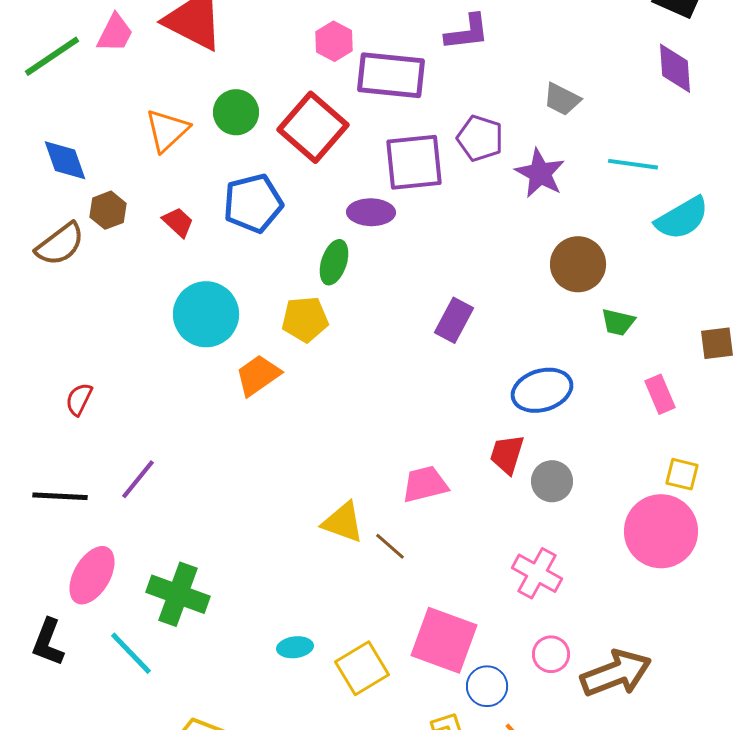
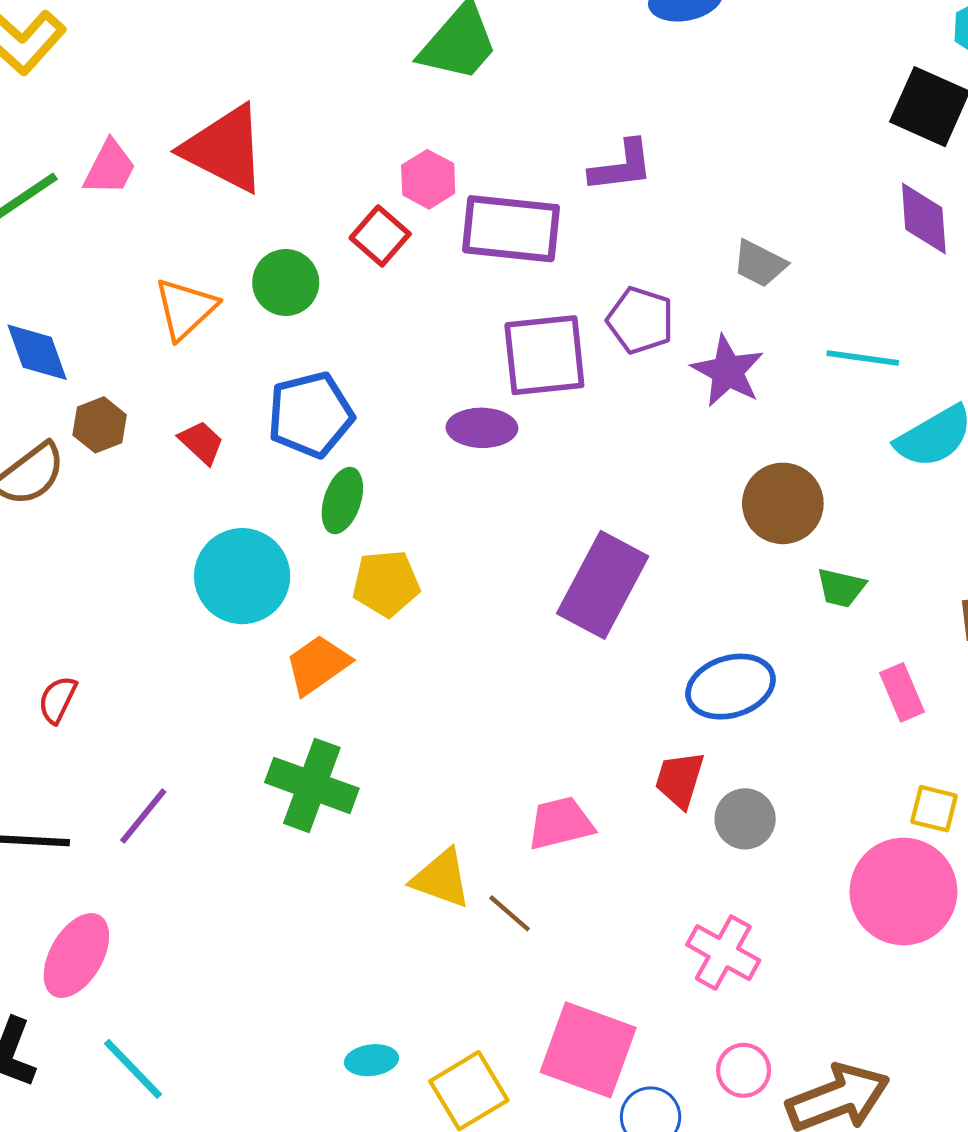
red square: (313, 127) -> (380, 236), moved, size x0.6
green ellipse: (334, 262) -> (342, 501), moved
purple rectangle: (454, 320) -> (603, 585), size x1.6
green cross: (178, 594) -> (312, 785), moved

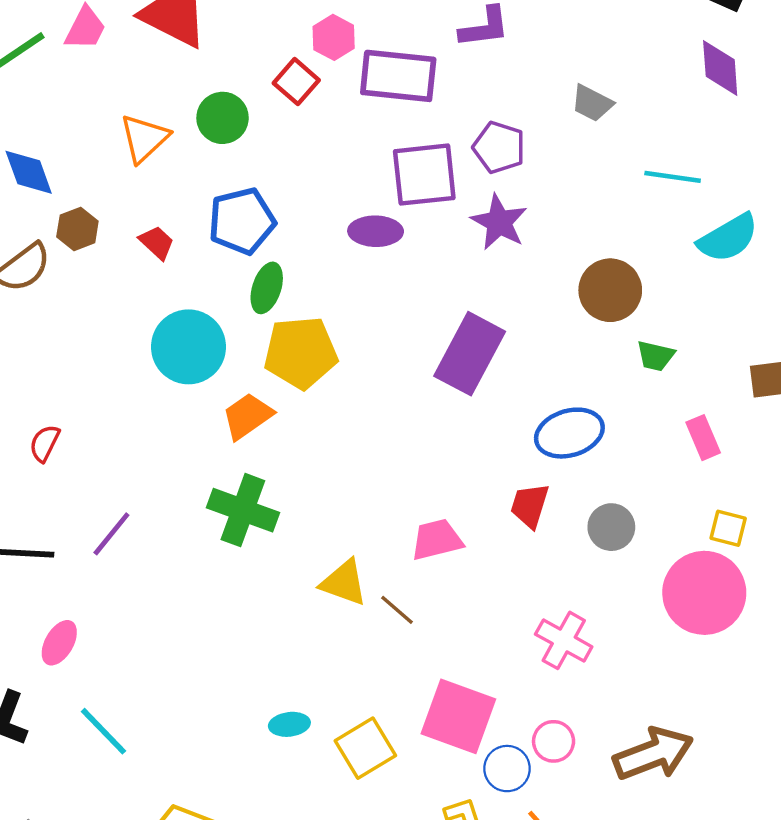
purple star: (728, 371) -> (499, 222), moved
yellow pentagon: (386, 583) -> (301, 353), size x1.4
gray circle: (745, 819) -> (611, 527), moved
pink ellipse: (76, 955) -> (59, 643), size x0.7
pink circle: (744, 1070) -> (554, 741), moved

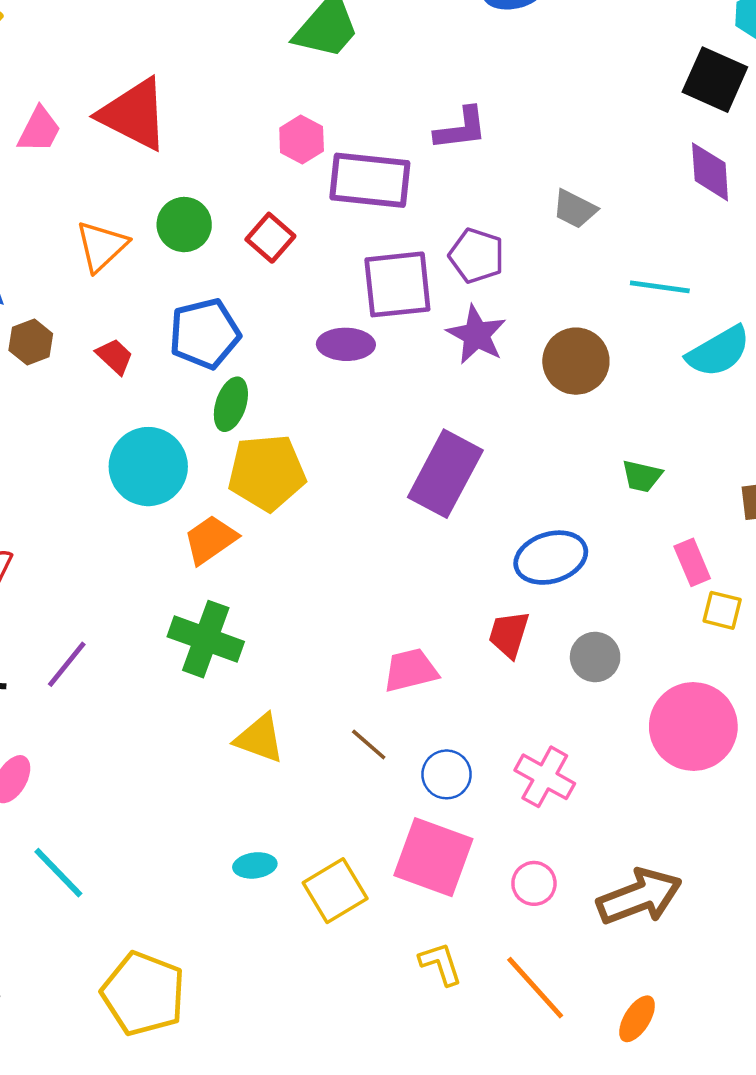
red square: (296, 82) -> (270, 238), moved
brown circle: (610, 290) -> (576, 361), moved
yellow square: (728, 528) -> (722, 610), moved
yellow triangle: (344, 583) -> (260, 738), moved
blue circle: (507, 769) -> (447, 774), moved

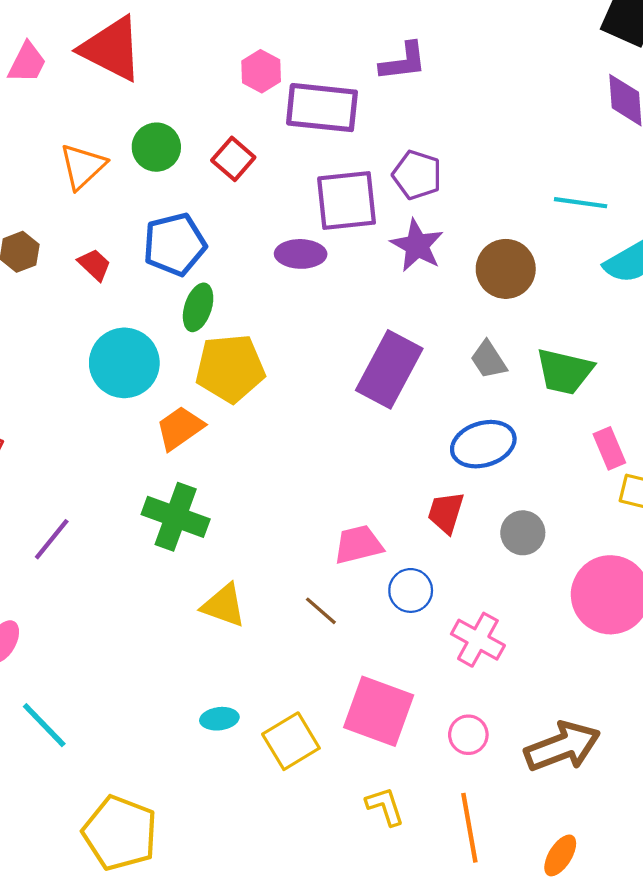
gray trapezoid: (575, 209) -> (489, 360), moved, turned 30
green trapezoid: (642, 476) -> (564, 371), size x1.6
blue circle: (447, 774) -> (411, 590), moved
orange line: (535, 988) -> (469, 828), turned 32

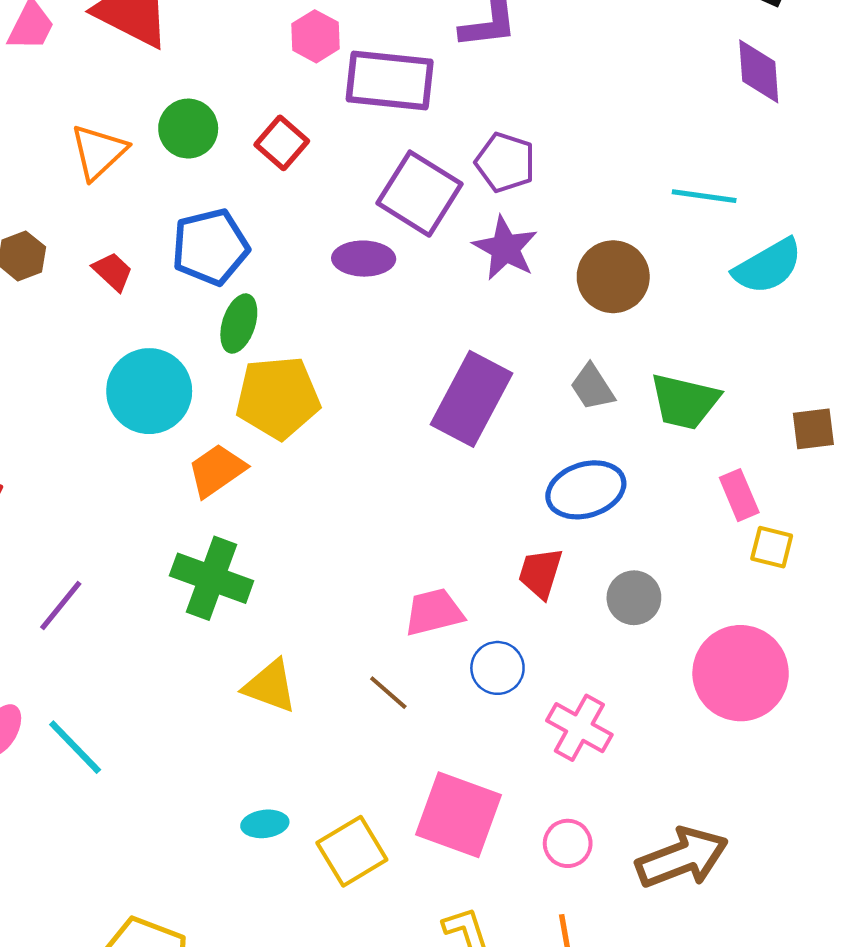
purple square: (347, 201) -> (420, 194), turned 38
cyan line: (44, 725) -> (75, 747), moved

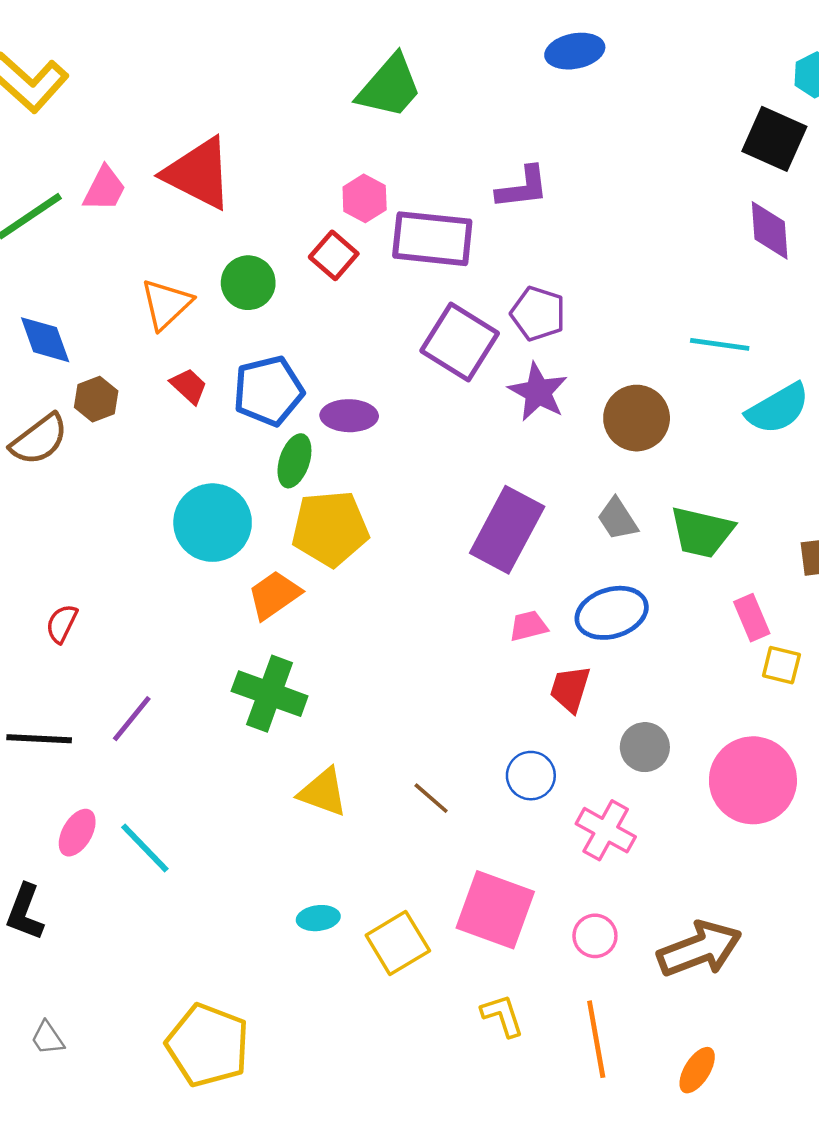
red square: (282, 143) -> (334, 255), moved
purple ellipse: (364, 259) -> (349, 416), moved
red trapezoid: (113, 272) -> (189, 386), moved
gray circle: (634, 598) -> (645, 747), moved
pink trapezoid: (434, 612) -> (528, 626), moved, size x0.7

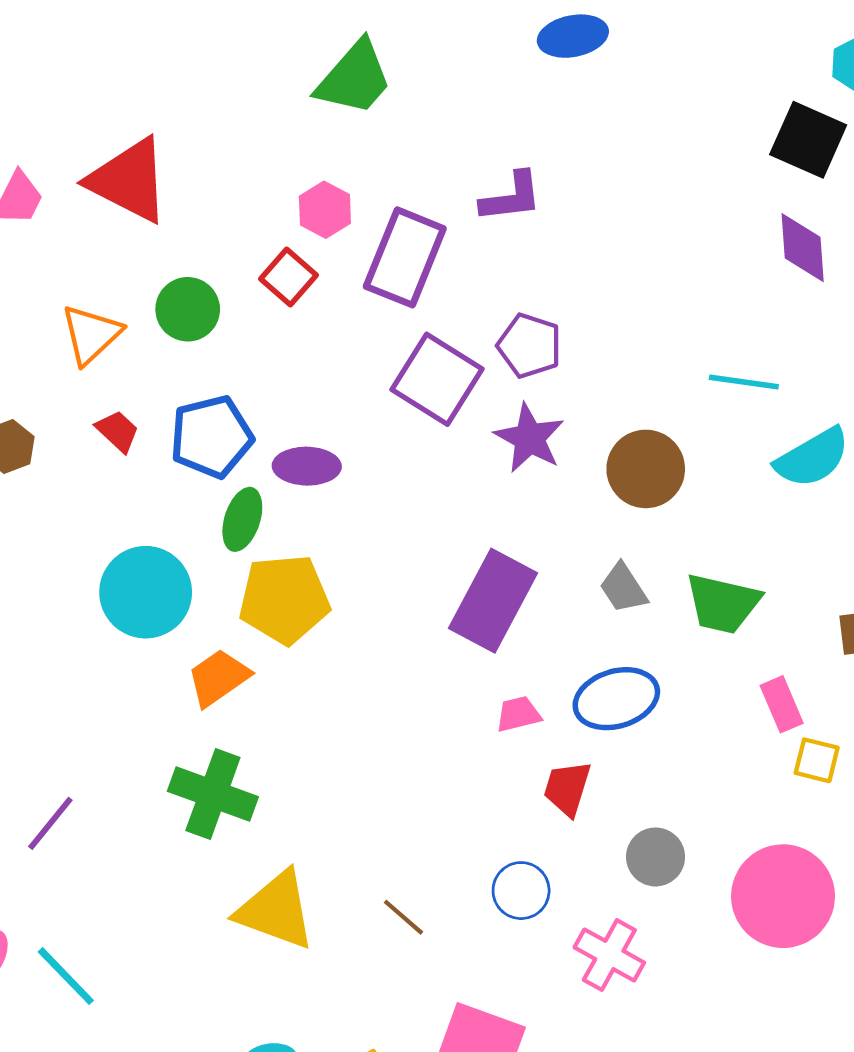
purple rectangle: (432, 239) -> (405, 257), turned -74
yellow triangle: (323, 792) -> (276, 910), size x1.4

